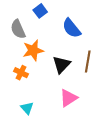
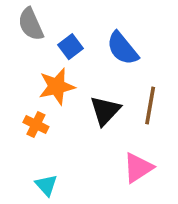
blue square: (40, 11) -> (71, 47), moved
gray semicircle: (18, 29) -> (31, 24), moved
pink triangle: (68, 98) -> (138, 168), moved

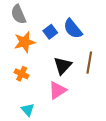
blue square: (71, 47) -> (50, 32), moved
orange star: (57, 86) -> (25, 42), moved
pink triangle: (138, 168) -> (57, 90), moved

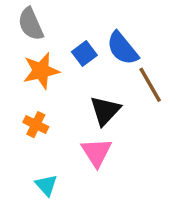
brown line: (89, 63) -> (150, 85), moved, turned -40
pink triangle: (57, 90) -> (96, 152), turned -30

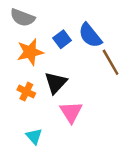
gray semicircle: (31, 24) -> (23, 18), turned -45
black triangle: (105, 111) -> (56, 83), moved

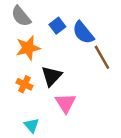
gray semicircle: (23, 18) -> (21, 16), turned 30
blue square: (62, 39) -> (57, 26), moved

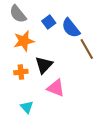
orange cross: (24, 84) -> (21, 72), turned -32
pink triangle: (66, 103) -> (56, 88), turned -36

